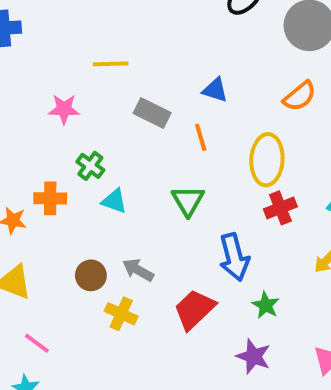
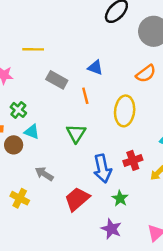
red cross: (280, 208) -> (133, 160), moved
brown circle: (91, 275) -> (14, 145), moved
yellow cross: (121, 314) -> (20, 198), moved

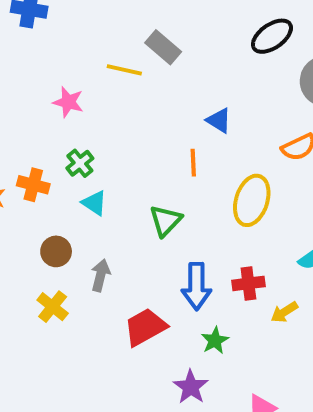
gray rectangle: (57, 80) -> (163, 47), moved
brown circle: (14, 145) -> (56, 251), moved
gray arrow: (44, 174) -> (100, 275), turned 60

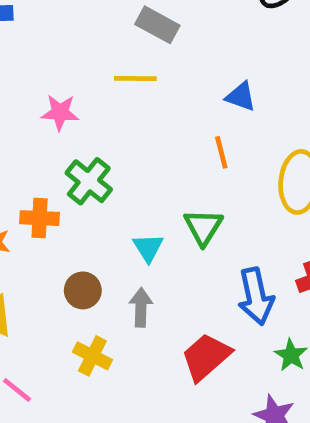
yellow line: (124, 70) -> (135, 78), moved
green cross: (80, 163) -> (89, 181), size x1.4
cyan triangle: (94, 203) -> (148, 248), moved, turned 36

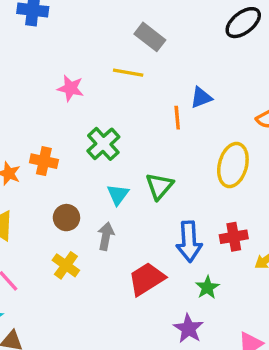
blue triangle: (241, 97) -> (201, 98), turned -50
orange line: (221, 152) -> (177, 118), moved
green cross: (89, 181) -> (103, 144), moved

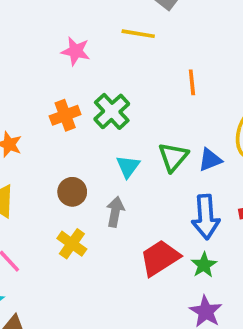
blue triangle: (201, 98) -> (210, 160), moved
orange cross: (44, 161) -> (65, 115), moved, turned -32
green star: (207, 287) -> (204, 265), moved

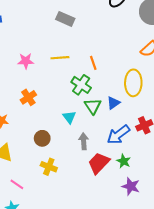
yellow line: (138, 34) -> (60, 58), moved
green cross: (112, 111) -> (81, 85), moved
gray arrow: (115, 212) -> (84, 141), moved
blue arrow: (206, 217) -> (118, 135), turned 70

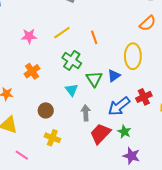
yellow line: (60, 58) -> (62, 33), turned -30
green cross: (81, 85) -> (72, 60), moved

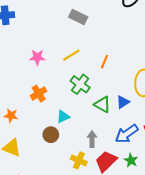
orange line: (94, 37) -> (104, 62), turned 40
green triangle: (94, 79) -> (102, 105), turned -30
cyan triangle: (72, 90) -> (63, 117), moved, turned 40
yellow cross: (52, 138) -> (79, 160), moved

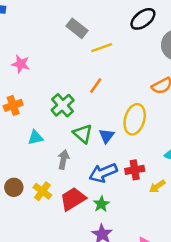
yellow line: (71, 55) -> (102, 48), moved
blue triangle: (123, 102) -> (107, 136), turned -32
brown circle: (51, 135) -> (14, 187), moved
gray arrow: (92, 139) -> (63, 160), moved

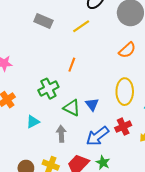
yellow line: (102, 48) -> (81, 26), moved
green cross: (63, 105) -> (48, 89), turned 30
yellow ellipse: (135, 119) -> (125, 92), moved

